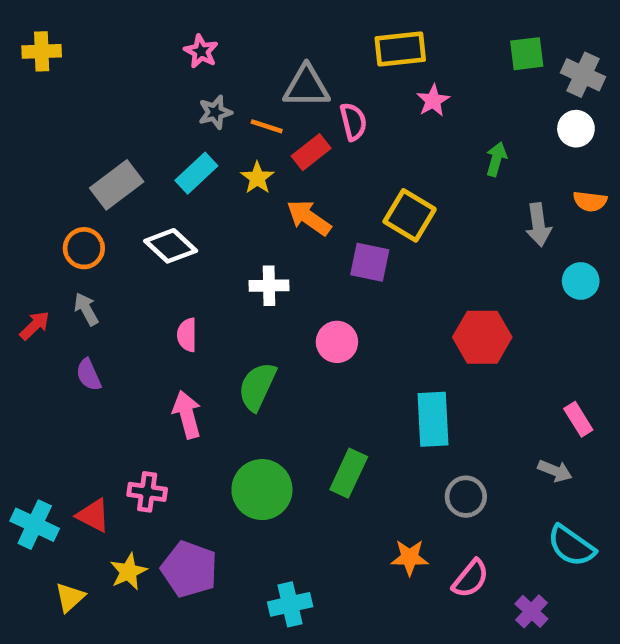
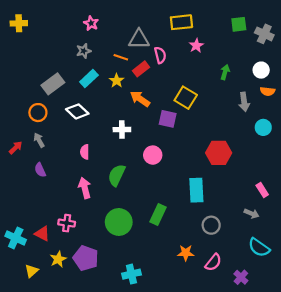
gray star: (215, 112) -> (84, 51), moved
white circle: (576, 129) -> (261, 70), moved

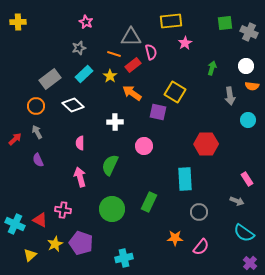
purple cross: (241, 277) -> (250, 263), moved

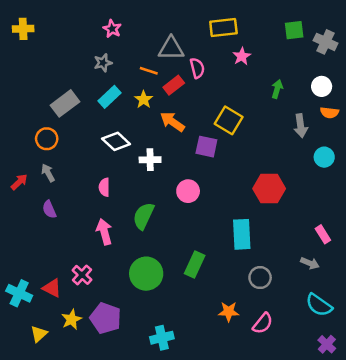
white diamond: (73, 105) -> (116, 141), moved
pink cross: (63, 210) -> (82, 275), turned 35

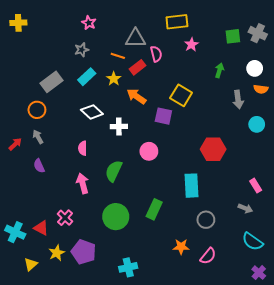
green square: (294, 30) -> (233, 36), moved

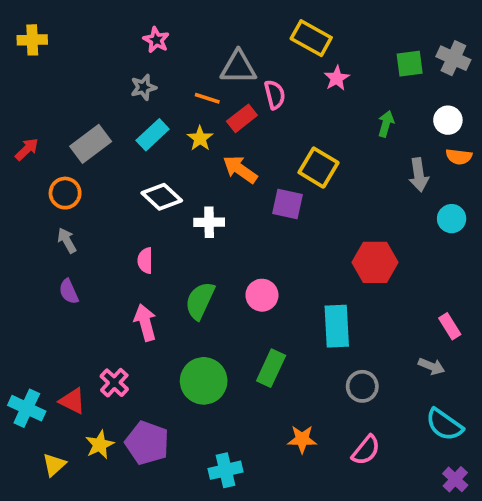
yellow rectangle: (177, 22) -> (311, 38), turned 35
red arrow: (15, 144) -> (27, 149), moved
pink circle: (149, 151) -> (262, 295), moved
orange star: (181, 247) -> (302, 439), moved

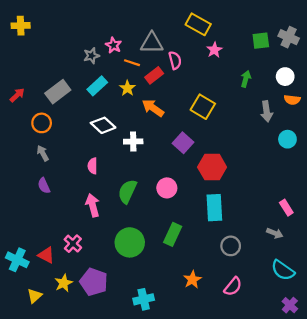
pink star: (156, 40) -> (113, 45), moved
purple square: (287, 204) -> (183, 143), moved, turned 30
red hexagon: (375, 262) -> (212, 167), moved
orange star: (302, 439) -> (192, 280), turned -30

